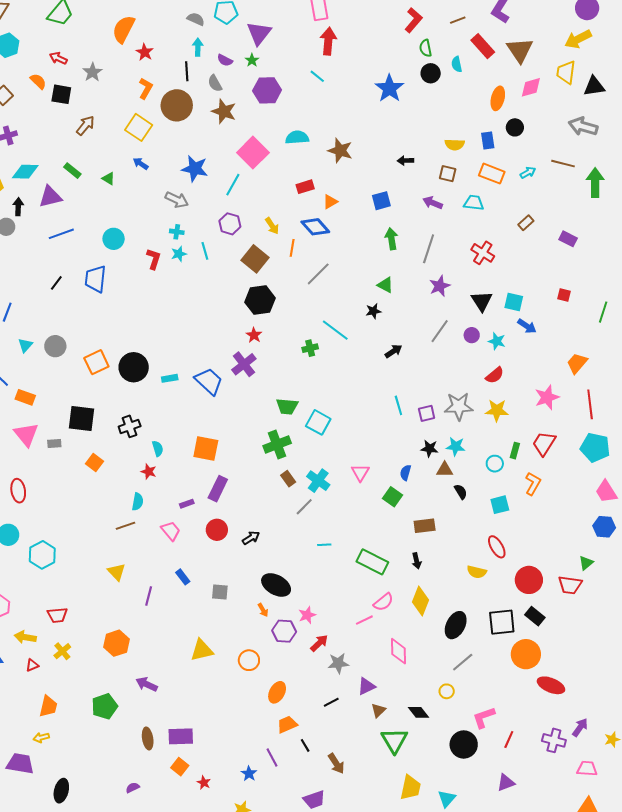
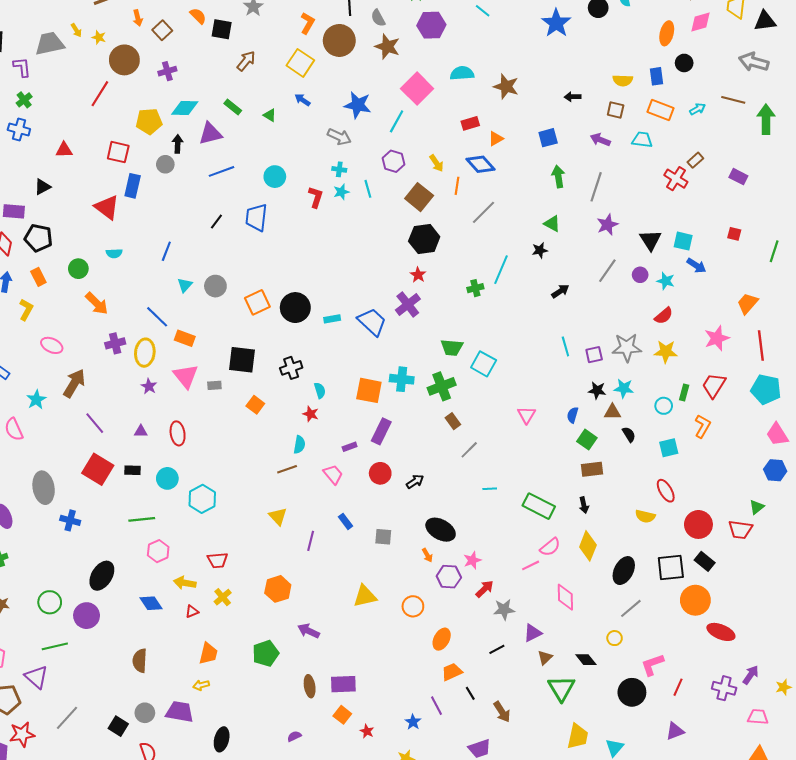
red cross: (483, 253) -> (676, 179), moved
cyan line: (335, 330) -> (501, 270), turned 76
cyan cross: (318, 481) -> (402, 379), moved, turned -30
green square: (392, 497) -> (587, 440), moved

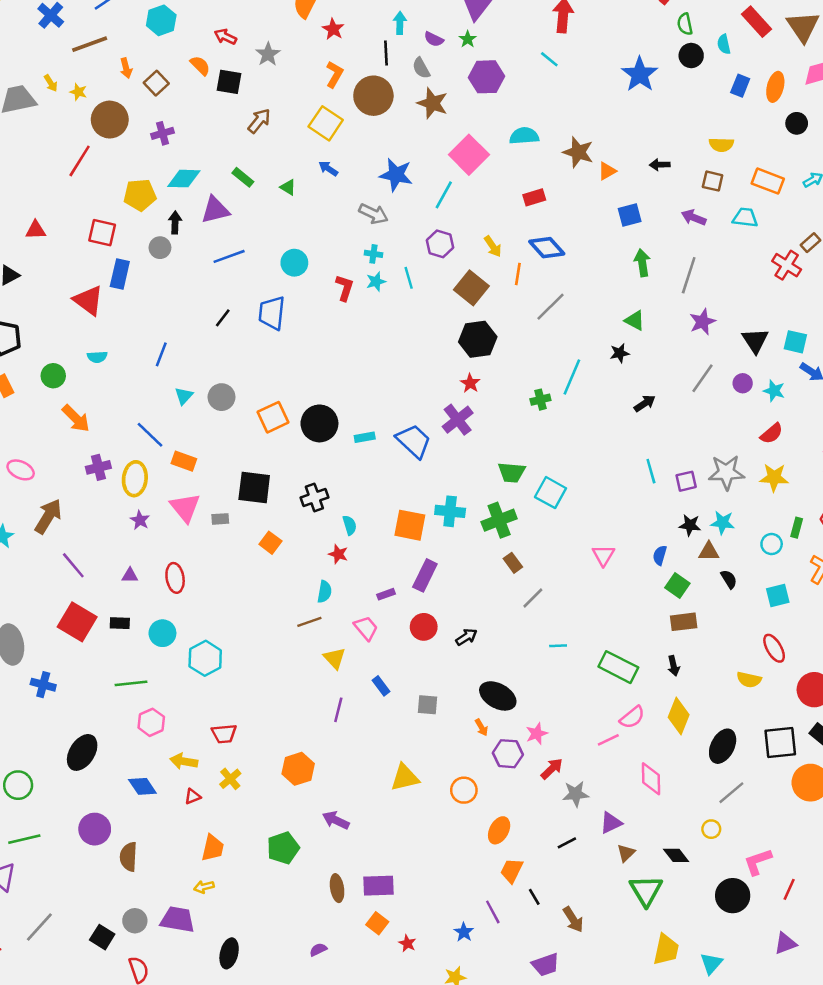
blue rectangle: (656, 76) -> (740, 86), moved, turned 30
orange triangle: (496, 139) -> (607, 171), moved
yellow triangle: (278, 516) -> (335, 658), moved
purple circle: (87, 616) -> (95, 829), moved
orange trapezoid: (452, 672) -> (512, 871), turned -40

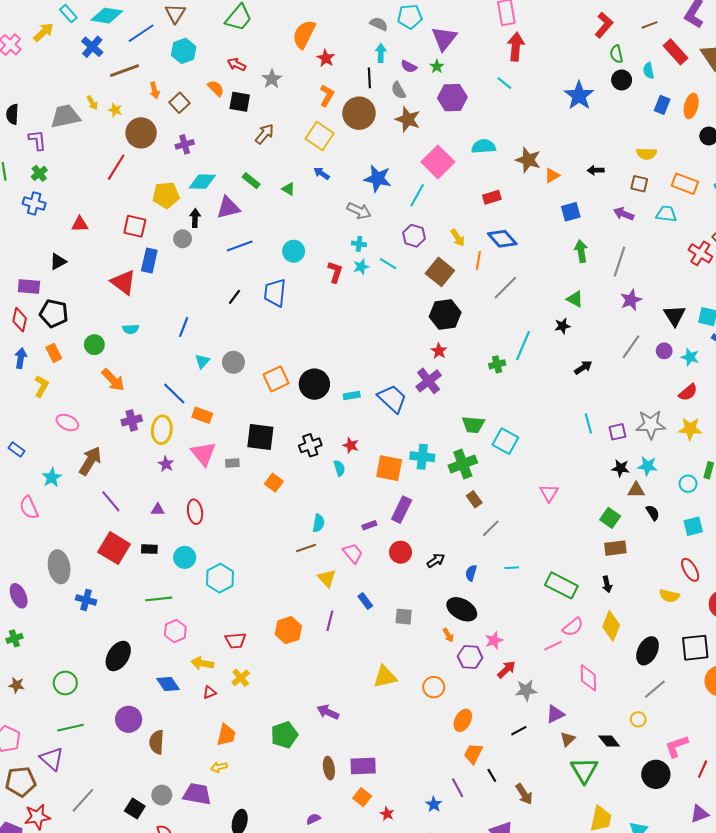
cyan line: (409, 278) -> (388, 264), turned -42
red star: (338, 554) -> (351, 445), moved
blue semicircle: (660, 555) -> (471, 573), moved
orange hexagon: (298, 769) -> (288, 630), moved

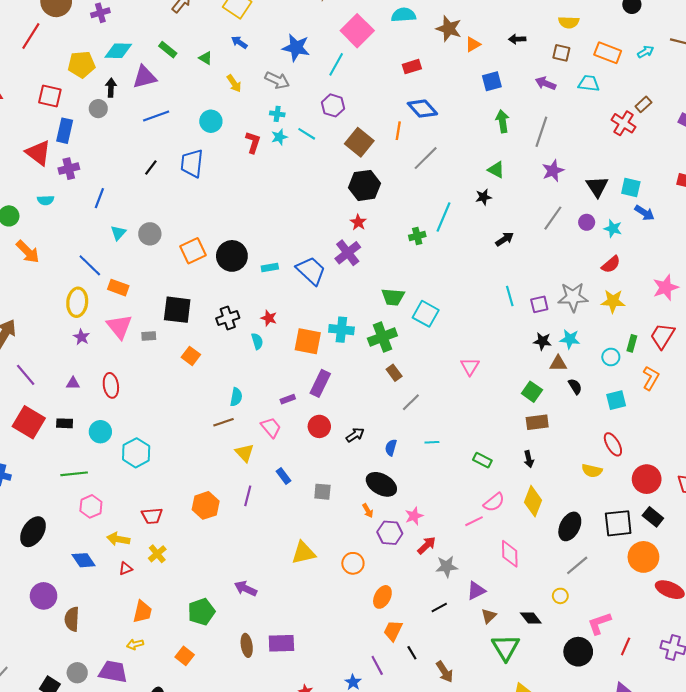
yellow arrow: (458, 238) -> (234, 83), moved
purple cross: (132, 420) -> (69, 169), moved
green rectangle: (561, 585) -> (482, 460), size x0.6
orange square: (362, 797) -> (185, 656), moved

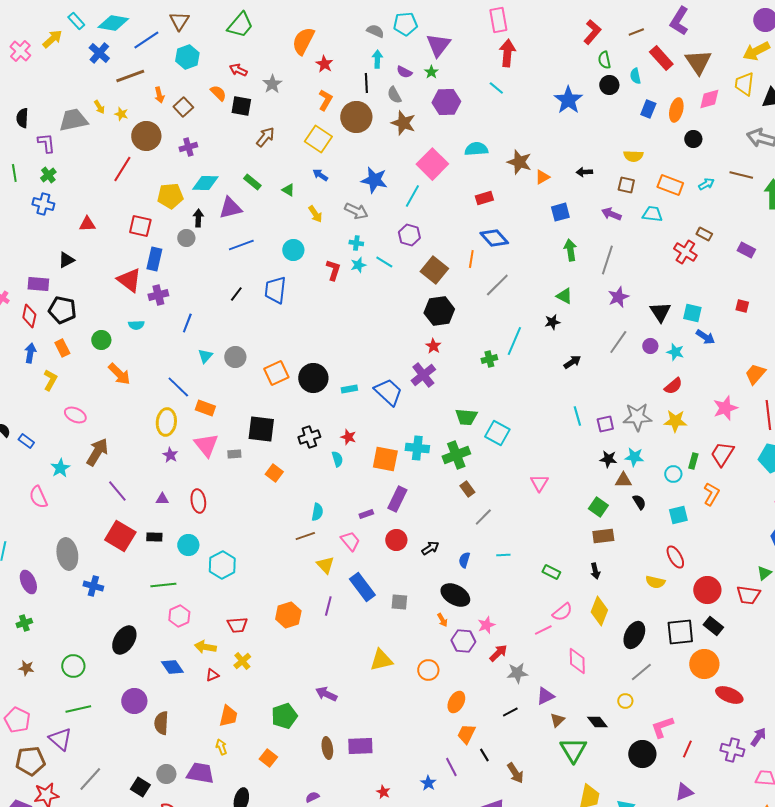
brown rectangle: (643, 104) -> (704, 234), turned 70
blue rectangle: (284, 476) -> (362, 587), size x1.8
yellow arrow: (135, 644) -> (221, 747), turned 84

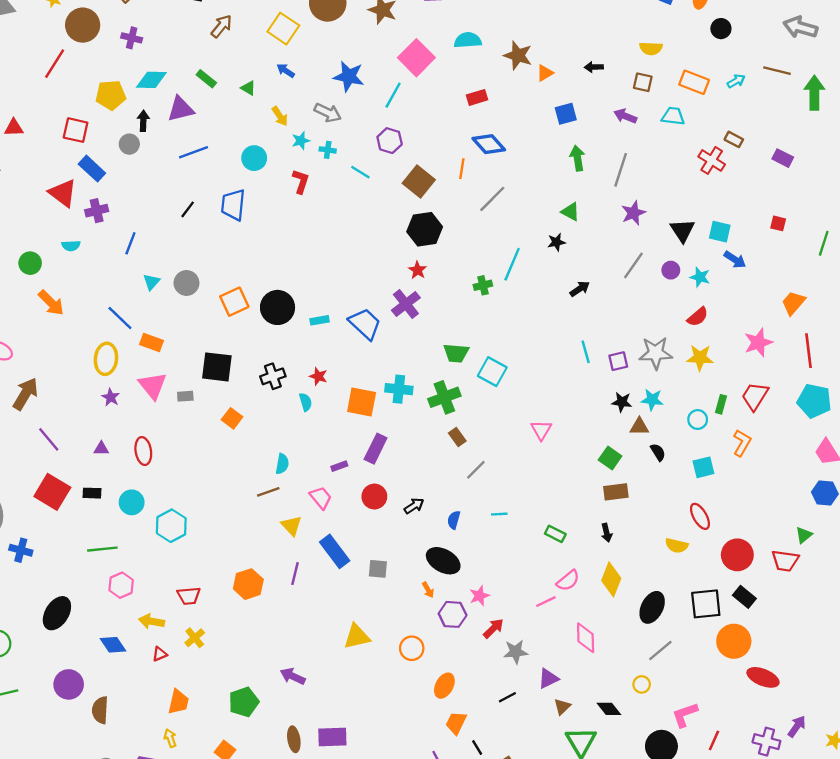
purple cross: (188, 147) -> (132, 38), turned 30
blue rectangle: (154, 259) -> (92, 169), turned -60
cyan star: (358, 265) -> (301, 141), moved

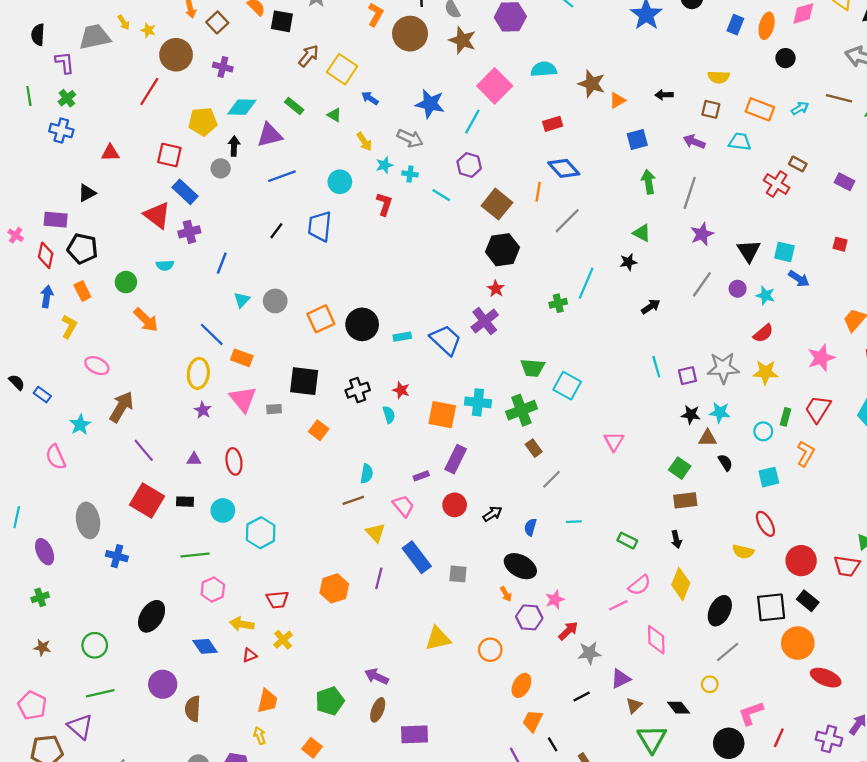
yellow square: (283, 29) -> (342, 69), moved
brown ellipse: (294, 739) -> (378, 710), moved, turned 30

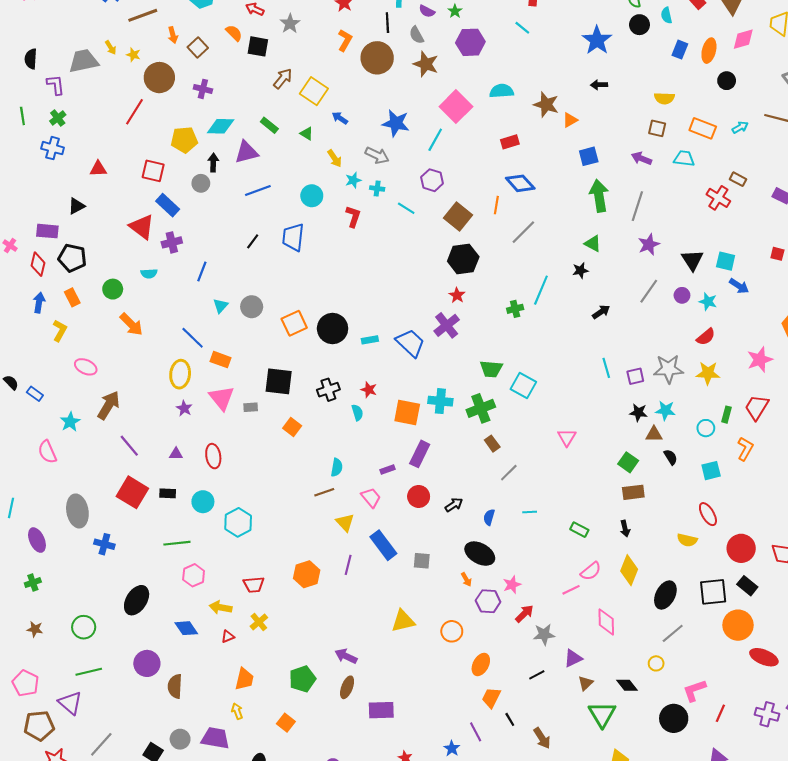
black arrow: (664, 95) -> (599, 85), moved
green arrow: (648, 182) -> (599, 196), size x1.4

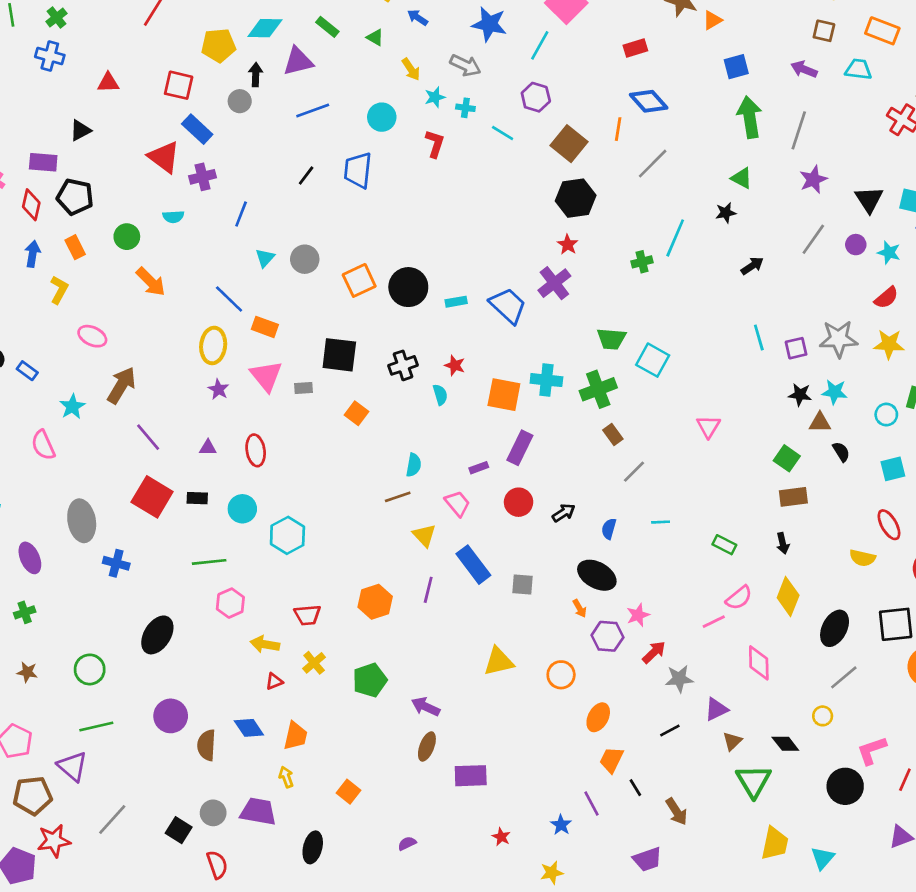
blue diamond: (186, 628) -> (249, 728), moved
green pentagon: (302, 679) -> (370, 680), moved

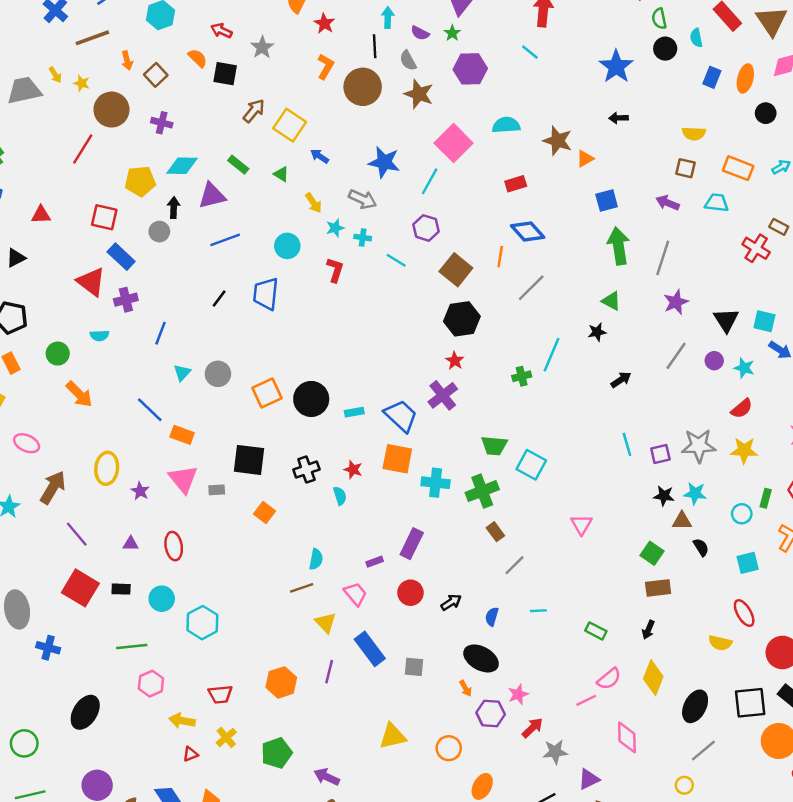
yellow ellipse: (213, 345) -> (107, 468), moved
orange square: (504, 395) -> (397, 459), moved
black arrow: (783, 543) -> (648, 630), turned 36

